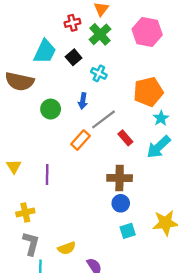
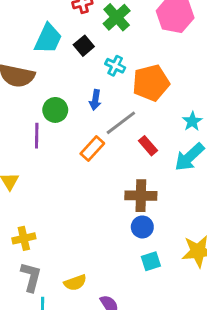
orange pentagon: (148, 92) -> (151, 83), moved
purple line: (47, 175) -> (37, 136), moved

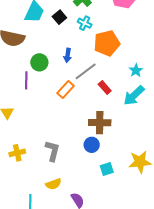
cyan cross: (115, 66) -> (85, 23), moved
blue circle: (142, 227) -> (92, 145), moved
gray L-shape: (31, 277) -> (52, 151), moved

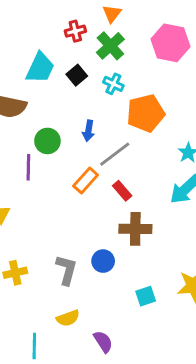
red rectangle: (105, 88) -> (122, 191), moved
blue circle: (92, 145) -> (103, 261), moved

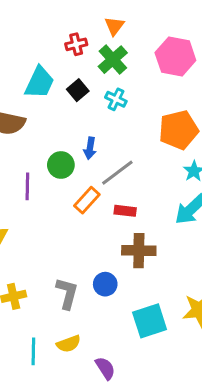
orange pentagon: (146, 113) -> (179, 130), moved
green circle: (47, 141) -> (61, 165), moved
red rectangle: (122, 191) -> (125, 211), turned -42
cyan square: (146, 296) -> (150, 321), size x1.6
cyan line: (34, 346) -> (33, 351), moved

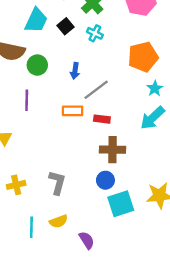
green circle: (61, 165) -> (37, 65), moved
orange rectangle: (87, 200) -> (73, 111), turned 48
blue circle: (105, 284) -> (105, 180), moved

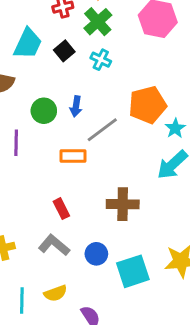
orange pentagon: (143, 57) -> (147, 105), moved
green circle: (37, 65) -> (44, 111), moved
red rectangle: (102, 119) -> (61, 209), moved, turned 56
blue circle: (105, 180) -> (96, 254), moved
gray L-shape: (57, 183) -> (54, 245), turned -65

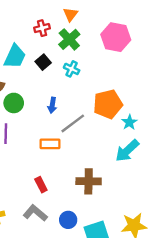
green circle: (44, 111) -> (14, 103), moved

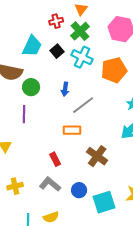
cyan cross: (72, 69) -> (82, 57), size x1.5
orange pentagon: (108, 104) -> (114, 70), moved
orange rectangle: (50, 144) -> (72, 130), moved
brown cross: (89, 181) -> (97, 156), turned 35

